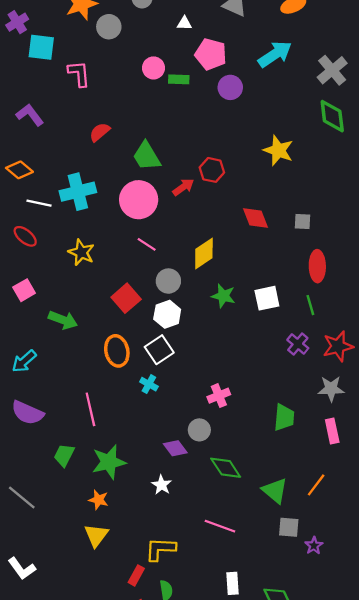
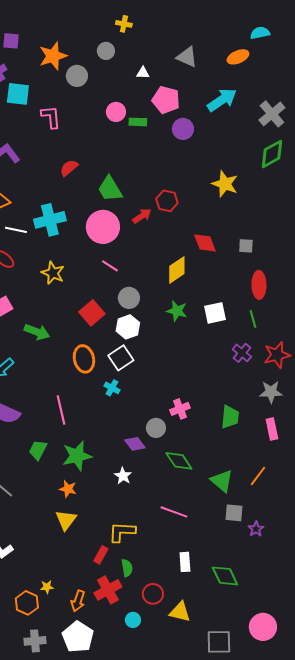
green diamond: (332, 116) -> (272, 154), turned 68
yellow diamond: (204, 254) -> (177, 270), moved
pink cross: (219, 396) -> (180, 409), moved

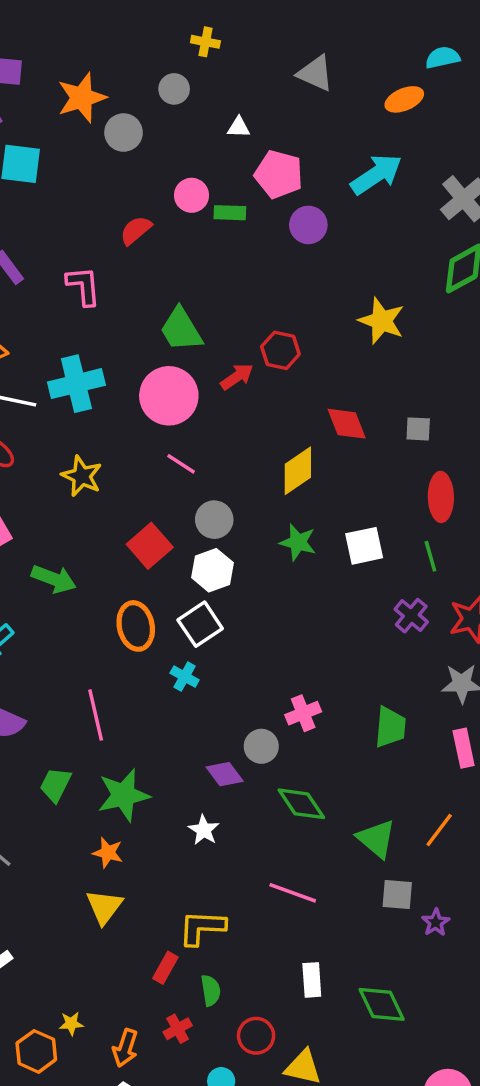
gray triangle: (187, 57) -> (315, 73), moved
pink L-shape: (51, 117) -> (83, 286), moved
red semicircle: (69, 168) -> (136, 230), moved
red cross: (108, 590) -> (178, 1029), size x0.6

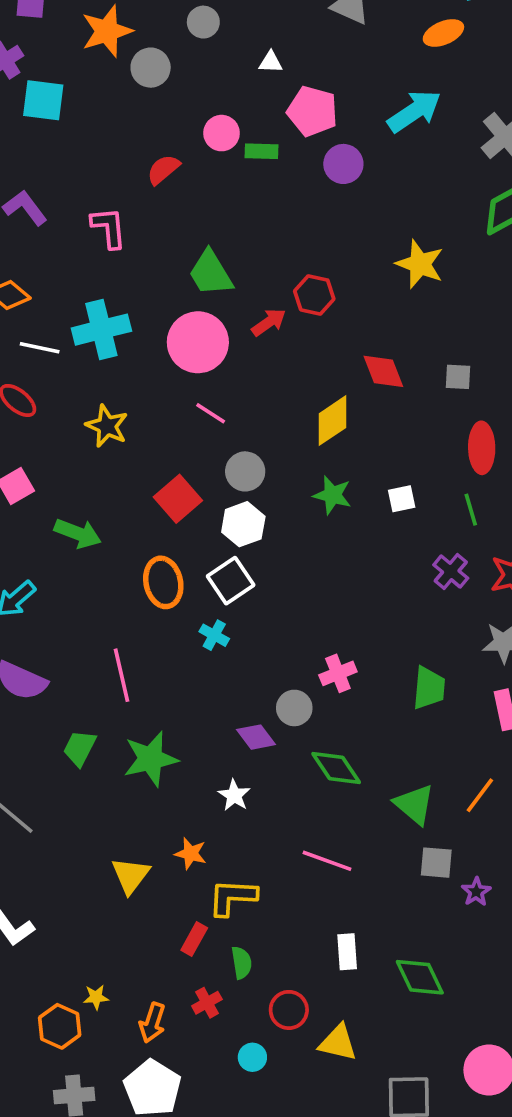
white square: (364, 546) -> (402, 499), size x0.7
orange star: (108, 853) -> (191, 853), moved

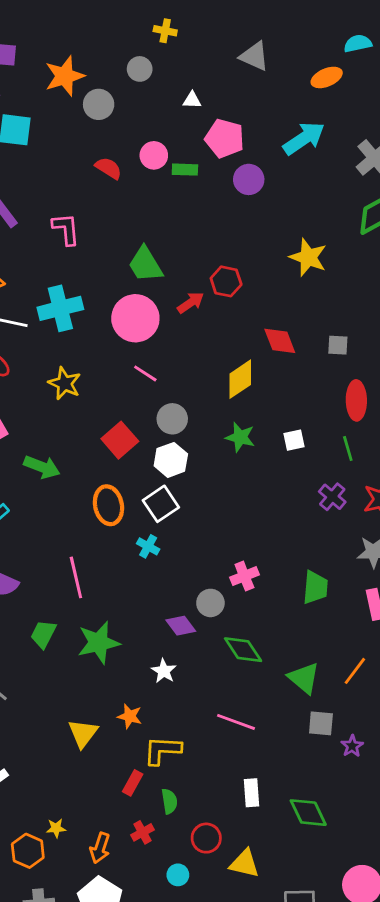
red semicircle: (163, 169) -> (108, 168), moved, turned 72

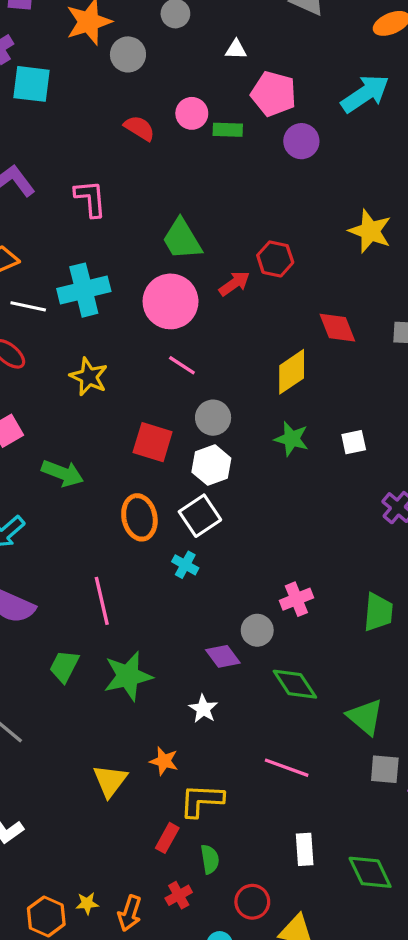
red square: (120, 440) -> (153, 442), turned -32
yellow star: (56, 828) -> (87, 903), moved

